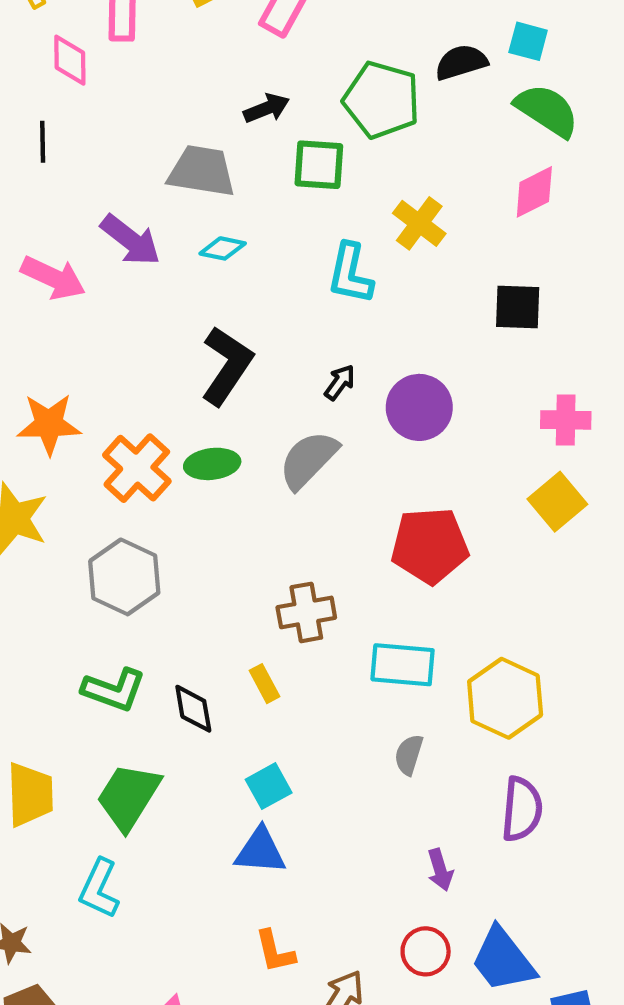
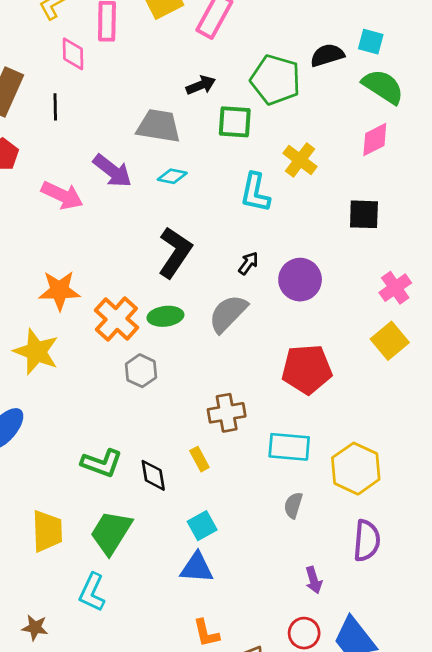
pink cross: (566, 420) -> (395, 288), turned -36
gray hexagon: (124, 577) -> (141, 371), moved, size x0.7

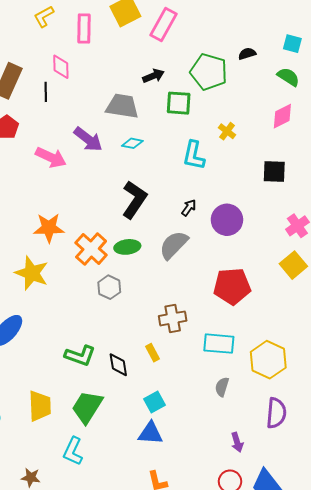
cyan square: (371, 42) -> (292, 44), moved
pink diamond: (73, 54) -> (61, 67), moved
black semicircle: (327, 55) -> (247, 54), size x0.7
green semicircle: (383, 87) -> (288, 77), size x0.7
yellow cross: (300, 160) -> (227, 131), size x0.7

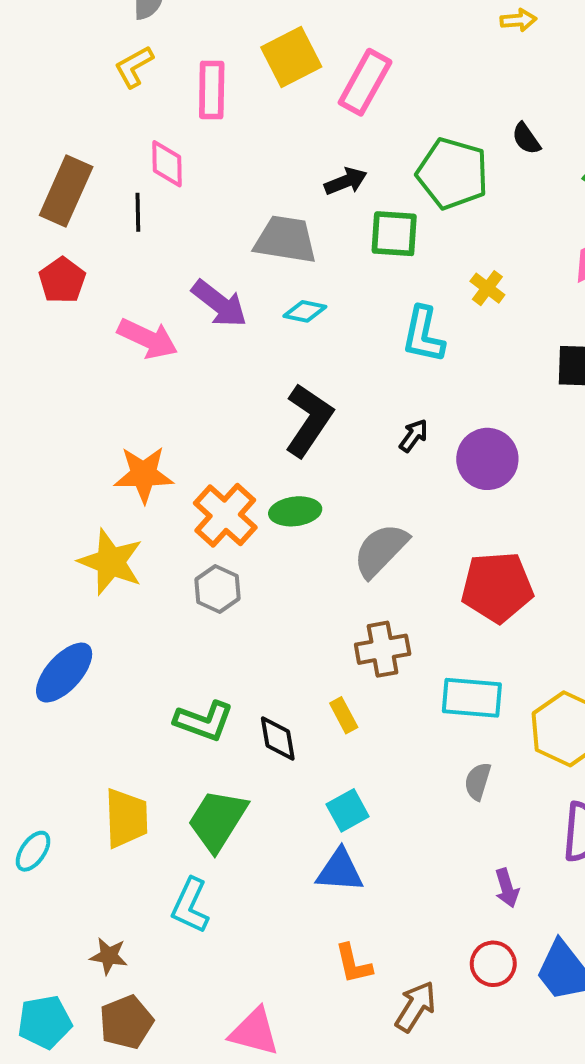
black semicircle: (247, 54) -> (526, 139), turned -108
gray semicircle: (174, 245) -> (381, 550), moved
gray hexagon: (109, 287) -> (217, 589), moved

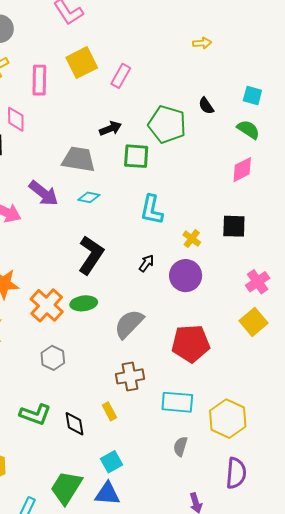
pink rectangle: (365, 82) -> (121, 76), size x0.7
yellow cross: (487, 288) -> (192, 239), moved
gray hexagon: (217, 589) -> (53, 358), moved
green trapezoid: (217, 820) -> (66, 488), moved

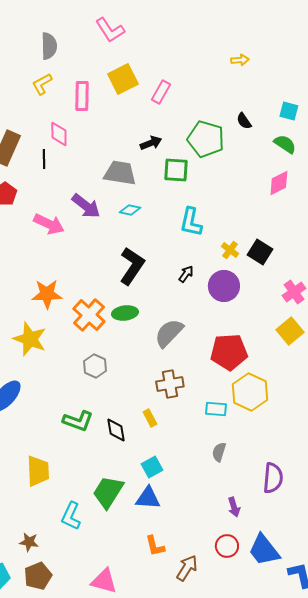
black square: (234, 226) -> (260, 252), moved, turned 30
cyan rectangle: (177, 402) -> (216, 409), size x0.7
yellow hexagon: (228, 419) -> (250, 392), moved

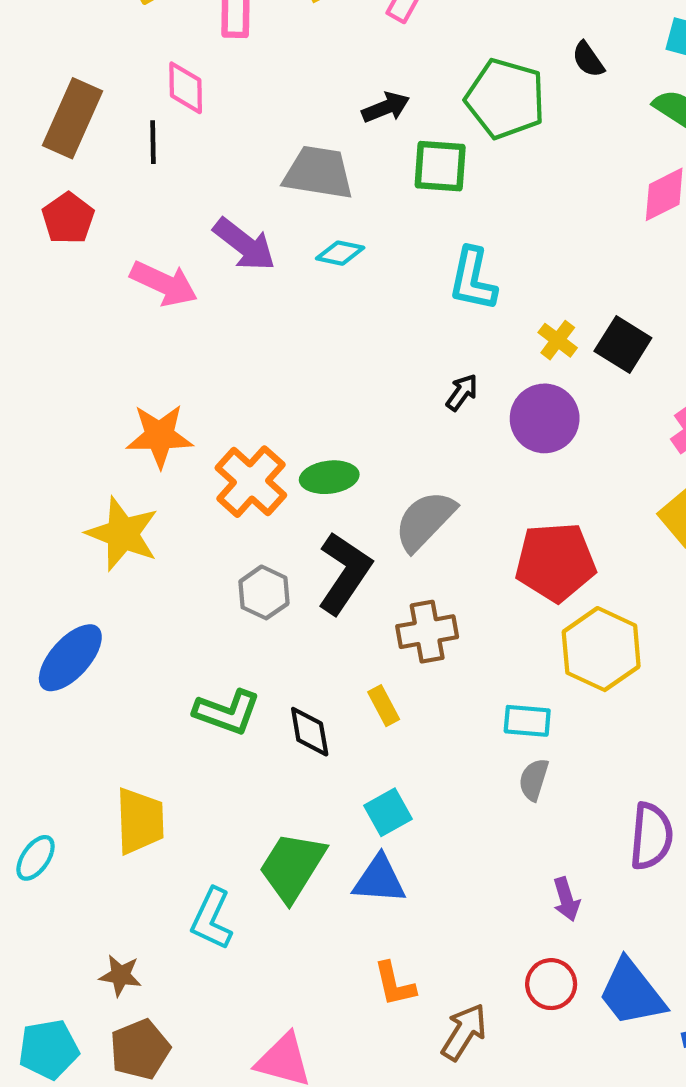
black L-shape: (132, 266) -> (344, 573), moved
cyan rectangle: (216, 409) -> (527, 721), moved

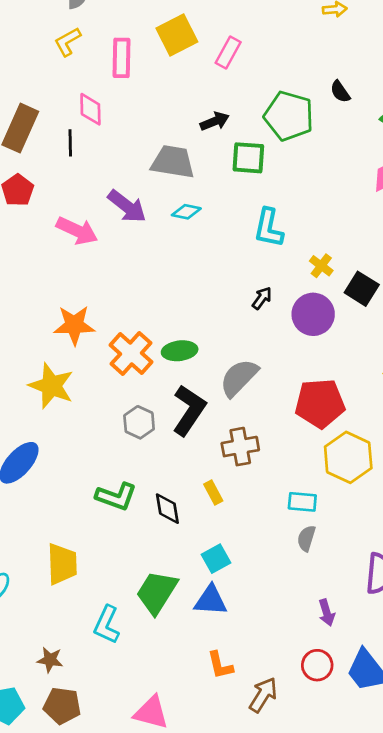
black square: (623, 344) -> (362, 289), moved
brown pentagon: (140, 1049) -> (62, 706), turned 30

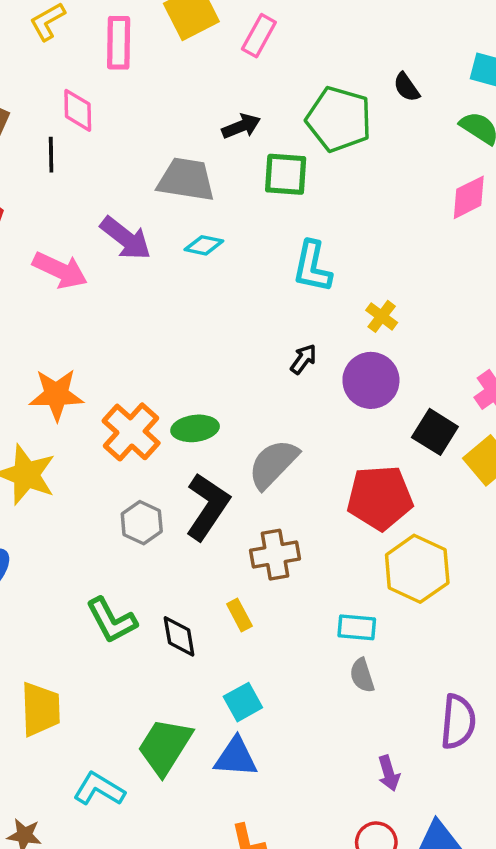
black square: (362, 289) -> (435, 432), moved
green L-shape: (116, 496) -> (111, 620), turned 42
gray semicircle: (306, 538) -> (362, 675), turned -35
cyan L-shape: (107, 625) -> (99, 789), turned 96

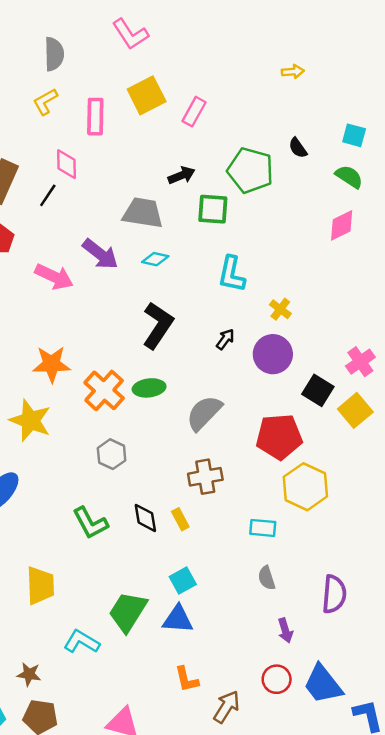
black line: (51, 155) -> (48, 195), turned 35
black L-shape: (207, 507) -> (158, 325), moved
black diamond: (179, 636) -> (145, 518), moved
gray semicircle: (362, 675) -> (267, 578), moved

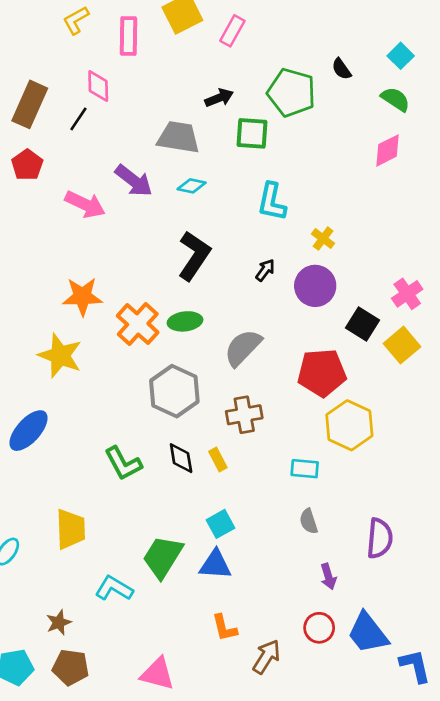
cyan square: (354, 135) -> (401, 56), turned 30
gray hexagon: (112, 454) -> (174, 391), moved, size x1.6
brown star: (29, 674) -> (59, 623), turned -30

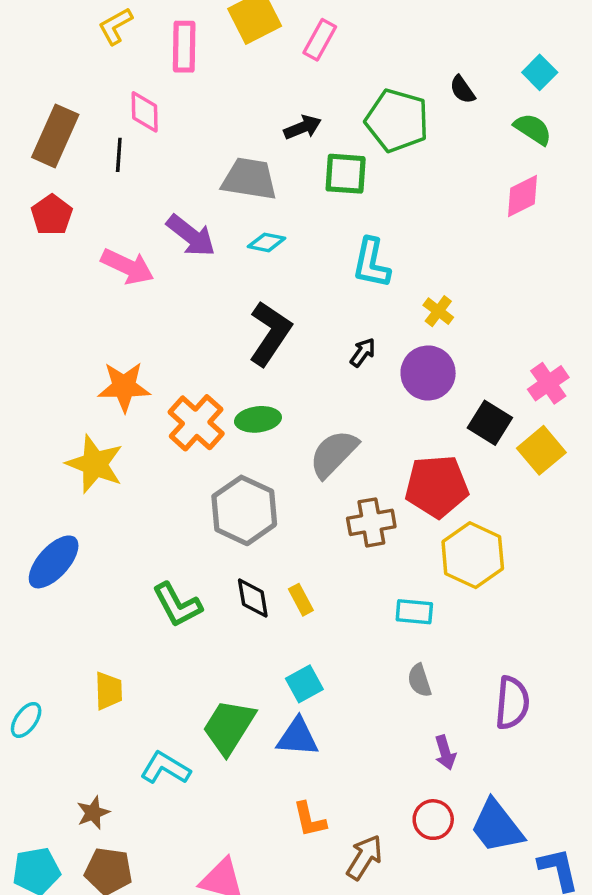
black line: (78, 119) -> (119, 155), turned -30
brown cross: (244, 415) -> (371, 522), moved
yellow trapezoid: (71, 529) -> (109, 691), size x0.7

